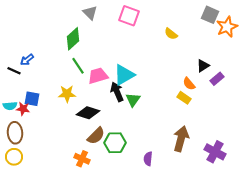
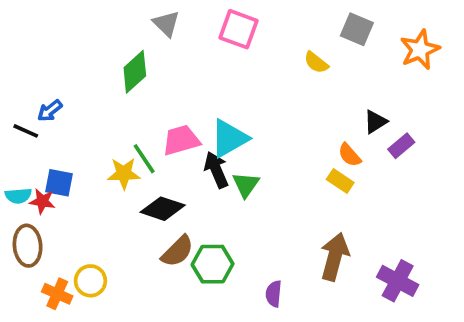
gray square: (210, 15) -> (357, 29), moved
green line: (78, 66) -> (144, 159), moved
yellow circle: (14, 157) -> (90, 281), moved
orange cross: (82, 159) -> (57, 294), moved

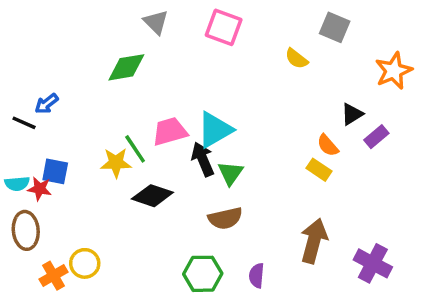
orange star: (420, 50) -> (394, 71), moved
green diamond: (135, 72) -> (126, 67), turned 33
brown semicircle: (177, 251) -> (225, 218), moved, turned 32
green hexagon: (213, 264) -> (203, 274), moved
orange cross: (57, 294) -> (53, 276), turned 36

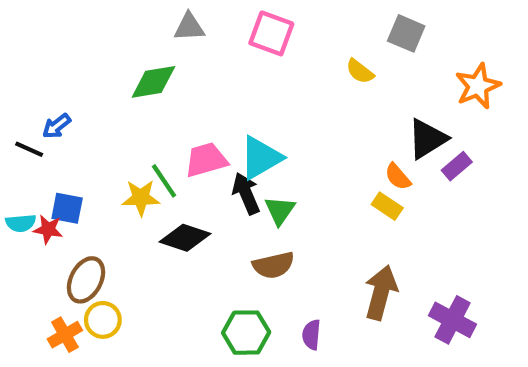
gray triangle: (156, 22) -> (189, 27), turned -48
black triangle: (352, 114) -> (427, 139), size x1.5
brown ellipse: (26, 230) -> (86, 280), moved, turned 33

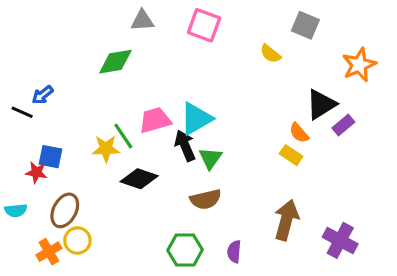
cyan semicircle: (21, 223) -> (16, 210), moved

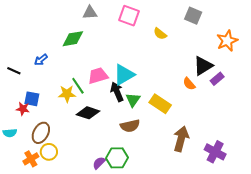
yellow semicircle: (271, 54) -> (160, 34), moved
blue arrow: (43, 95) -> (41, 60), moved
yellow rectangle: (291, 155) -> (160, 104), moved, size x1.5
purple semicircle: (234, 252) -> (99, 163), moved, turned 40

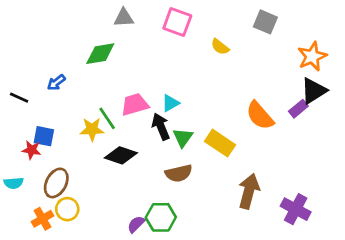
black triangle: (203, 66) -> (314, 91), moved
cyan triangle: (124, 75) -> (170, 103), size x0.6
orange semicircle: (189, 84) -> (260, 116), size x1.6

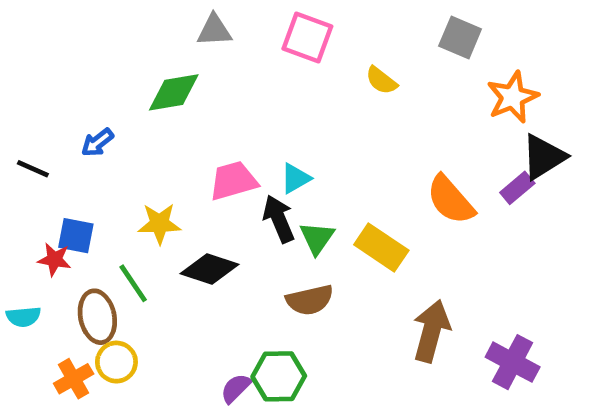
orange star: (312, 56) -> (513, 97), moved
green line: (107, 118) -> (133, 283), moved
brown ellipse: (56, 183) -> (97, 317), turned -40

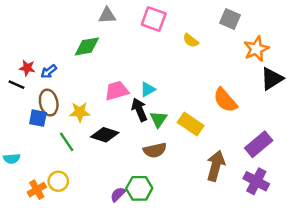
purple rectangle: (517, 188) -> (259, 144), moved, size x1.6
red star: (54, 259) -> (27, 68), moved
brown ellipse: (97, 317) -> (49, 103), moved

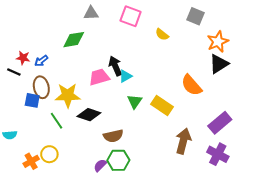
black triangle: (272, 79) -> (219, 64), moved
black arrow: (139, 110) -> (115, 66), moved
yellow star: (80, 112) -> (68, 95), size x1.4
brown semicircle: (155, 150) -> (113, 136), moved

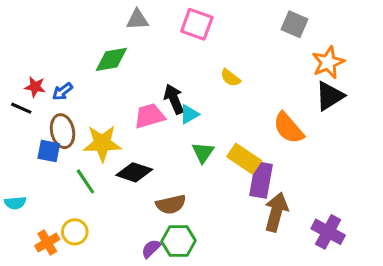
yellow semicircle: (162, 34) -> (230, 78), moved
purple rectangle: (220, 123) -> (261, 180), moved, turned -40

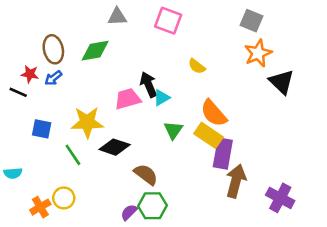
orange star: (328, 62) -> (258, 53), moved
black triangle: (330, 96) -> (281, 82), turned -44
orange semicircle: (288, 128) -> (214, 113), moved
brown ellipse: (63, 131) -> (53, 49), moved
brown semicircle: (171, 204) -> (146, 174), turned -130

